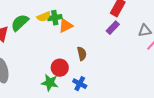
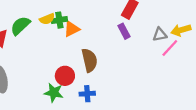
purple rectangle: (113, 28) -> (124, 31), turned -72
brown semicircle: (82, 54) -> (89, 60), size x1.5
blue cross: (80, 84) -> (87, 94), turned -32

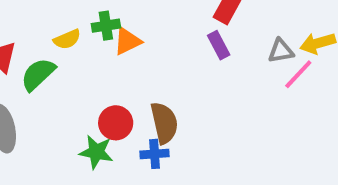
yellow semicircle: (47, 19) -> (67, 39), moved
green semicircle: (20, 26) -> (38, 74), moved
brown semicircle: (89, 60) -> (164, 123), moved

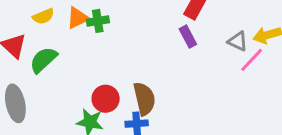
yellow semicircle: (67, 39) -> (43, 16), moved
orange triangle: (127, 41) -> (78, 18), moved
gray triangle: (281, 51) -> (238, 41), turned 35

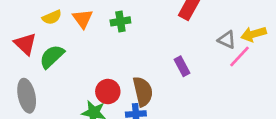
orange triangle: (78, 18) -> (83, 19), turned -40
green cross: (98, 21) -> (120, 21), moved
purple rectangle: (188, 37) -> (182, 66), moved

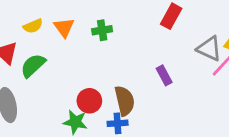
gray triangle: (227, 40) -> (209, 49), size x1.4

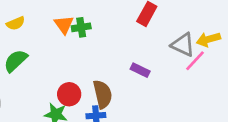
orange triangle: (64, 27) -> (64, 25), moved
purple rectangle: (164, 75) -> (140, 70), turned -36

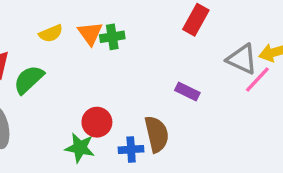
yellow semicircle: (16, 23) -> (51, 33), moved
brown semicircle: (103, 94) -> (157, 134), moved

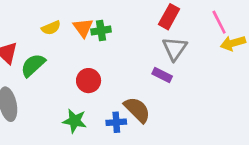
gray triangle: (242, 59) -> (175, 49), moved, turned 40
pink line: (257, 80) -> (219, 22), moved, turned -70
red circle: (97, 122) -> (89, 81), moved
brown semicircle: (157, 134) -> (137, 110), turned -32

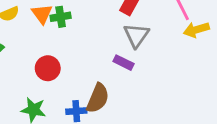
brown semicircle: (137, 110) -> (98, 98), turned 68

